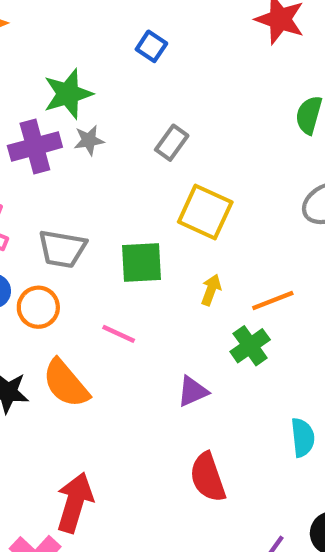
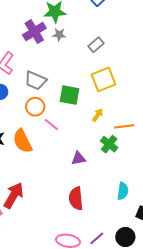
purple cross: (35, 146) -> (34, 32), turned -30
yellow square: (205, 212) -> (104, 79), turned 30
orange circle: (38, 307) -> (35, 107), moved
green cross: (250, 346) -> (109, 144), turned -30

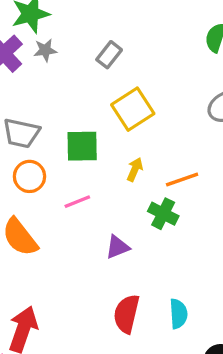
pink line: (52, 125) -> (77, 202), moved, turned -49
cyan semicircle: (123, 191) -> (178, 314), moved
red semicircle: (76, 198) -> (126, 314), turned 30

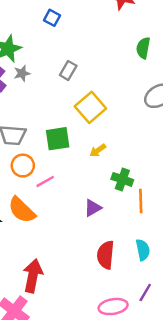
yellow arrow: (135, 169) -> (98, 150), turned -140
orange line: (182, 179) -> (141, 201), moved, turned -65
pink line: (77, 202) -> (45, 181), moved

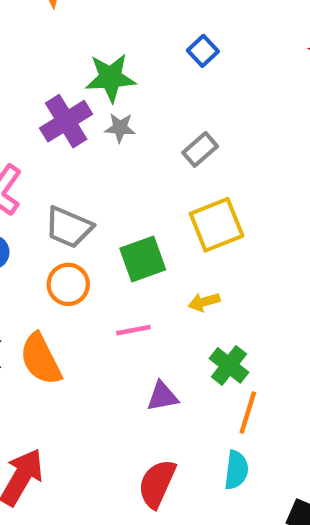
green square: (58, 139) -> (143, 259), turned -30
pink line: (45, 181) -> (133, 330), moved
cyan semicircle: (143, 250) -> (236, 470), moved

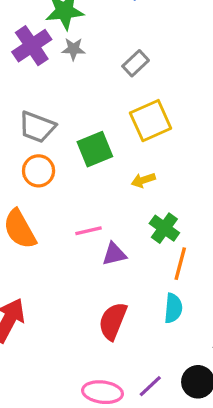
pink line: (133, 330) -> (88, 231), moved

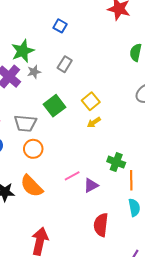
gray rectangle: (136, 63) -> (65, 64), moved
yellow square: (151, 121) -> (91, 101), size x0.7
green square: (95, 149) -> (54, 106), moved
yellow arrow: (143, 180) -> (94, 122), moved

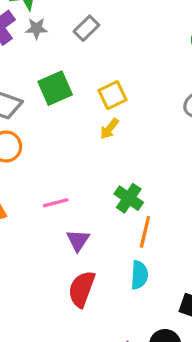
yellow arrow: (94, 122) -> (109, 129), turned -32
purple triangle: (91, 185) -> (78, 240), moved, turned -42

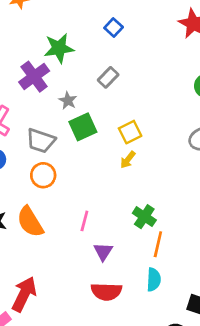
gray star: (36, 28) -> (68, 101), moved, turned 30
pink line: (56, 203) -> (84, 221), turned -60
red semicircle: (82, 289) -> (106, 292), turned -108

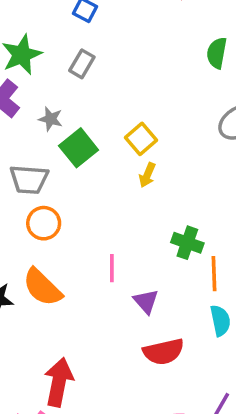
gray rectangle: (108, 77) -> (82, 64), moved

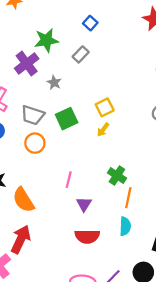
green square: (79, 148) -> (67, 119), moved
orange semicircle: (42, 287) -> (23, 200), moved

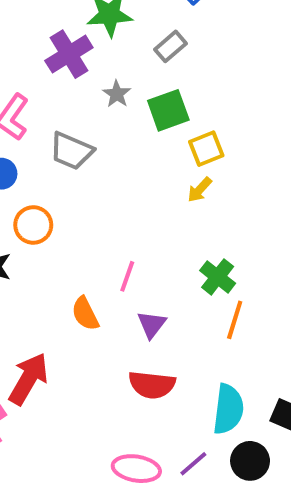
green square: (67, 119) -> (168, 110), moved
orange circle: (35, 143) -> (33, 225), moved
orange semicircle: (23, 200) -> (85, 314), moved, size x0.7
cyan semicircle: (125, 226) -> (228, 409), moved, size x1.4

